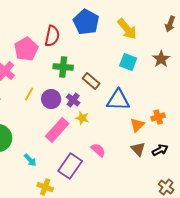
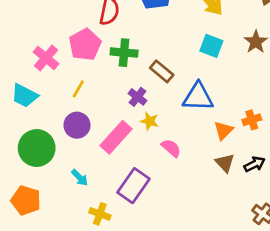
pink pentagon: (26, 49) -> (85, 44), moved
purple circle: (51, 99) -> (77, 125), moved
pink semicircle: (98, 150) -> (171, 148), moved

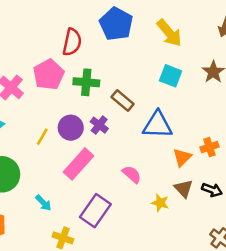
yellow line: (78, 89) -> (42, 137), moved
yellow star: (150, 121) -> (160, 203), moved
purple circle: (77, 125) -> (71, 128), moved
black arrow: (254, 164) -> (212, 190), turned 48

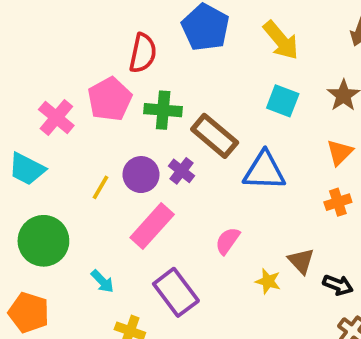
brown rectangle: (123, 100) -> (215, 136), size x1.4
orange triangle: (182, 157) -> (340, 152), moved
pink semicircle: (132, 174) -> (227, 241), turned -96
black arrow: (212, 190) -> (338, 285), moved
purple rectangle: (95, 211) -> (176, 292), turned -72

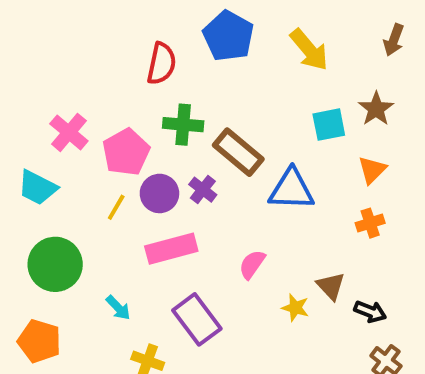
pink pentagon: (110, 99) -> (126, 152), moved
cyan square: (283, 101) -> (329, 125), moved, turned -32
pink rectangle: (152, 226) -> (171, 249), turned 33

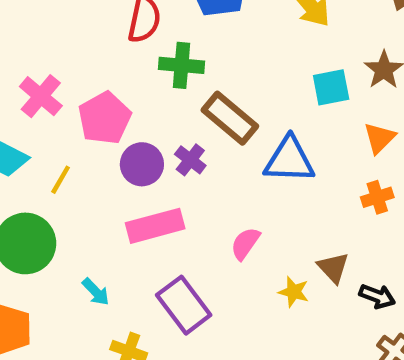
green cross: (183, 125) -> (182, 65), moved
yellow line: (116, 207) -> (61, 180), moved

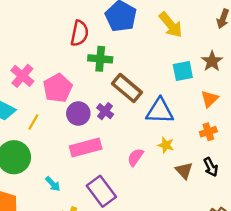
yellow star: (294, 292) -> (166, 145), moved
black arrow: (377, 296) -> (211, 167), moved, turned 42

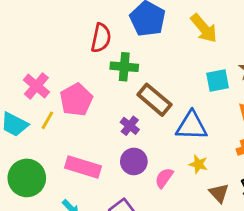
purple circle: (78, 113) -> (134, 161), moved
yellow line: (33, 122) -> (47, 120), moved
pink rectangle: (86, 148) -> (83, 167), moved, turned 32

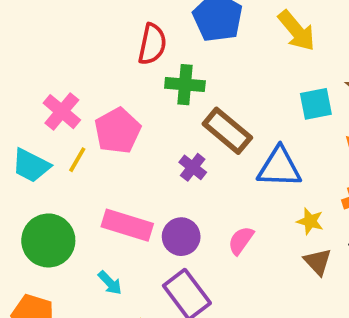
purple circle: (134, 161) -> (181, 237), moved
yellow star: (198, 164) -> (310, 221), moved

